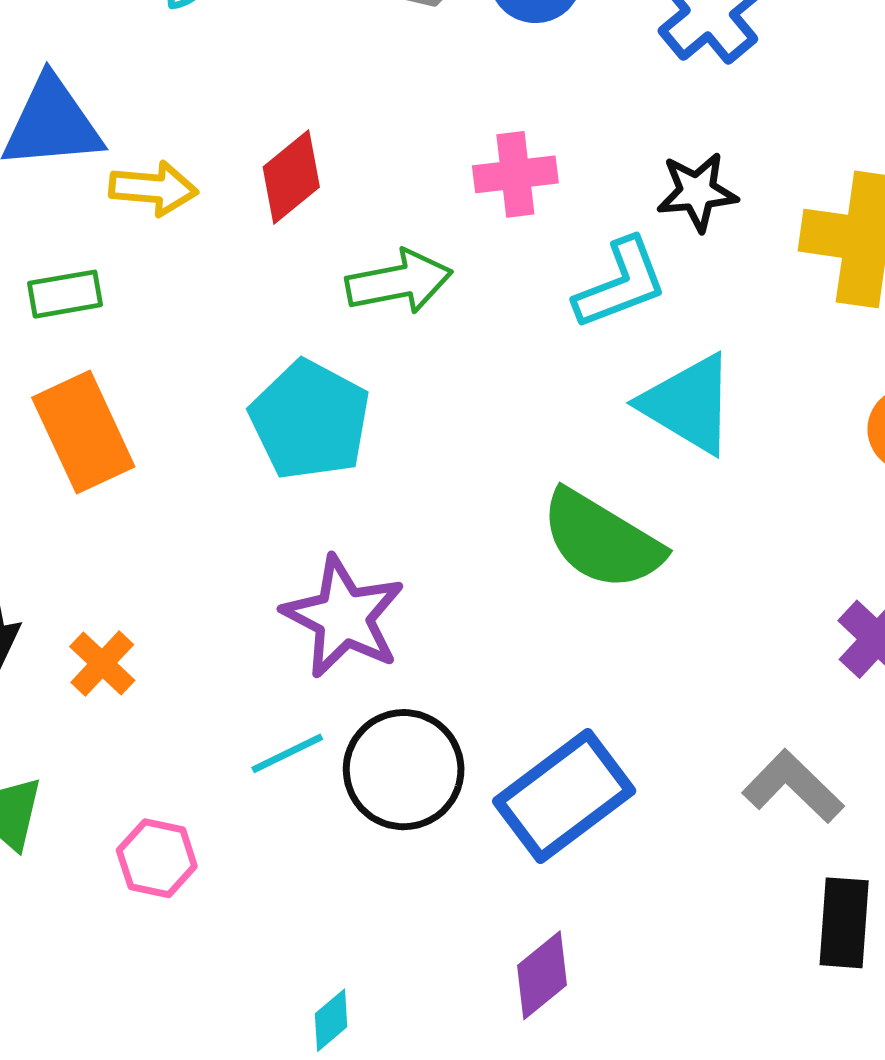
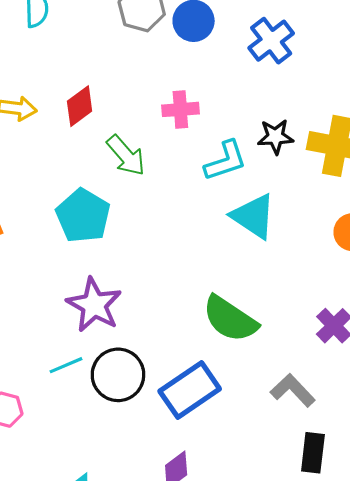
black star: (697, 192) -> (275, 137), moved
green arrow: (399, 282) -> (126, 155), turned 57
green semicircle: (602, 540) -> (230, 319), moved

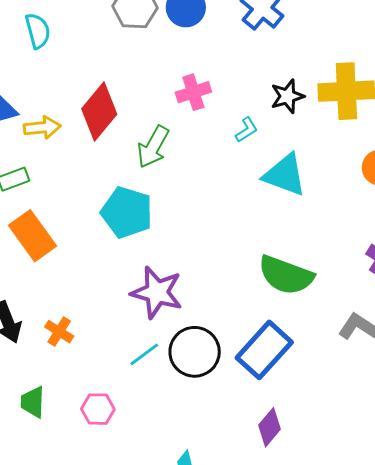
red diamond: (80, 106) -> (99, 112), size x1.4
green arrow: (126, 155) -> (153, 147), turned 84
cyan L-shape: (226, 161) -> (247, 130), size x0.6

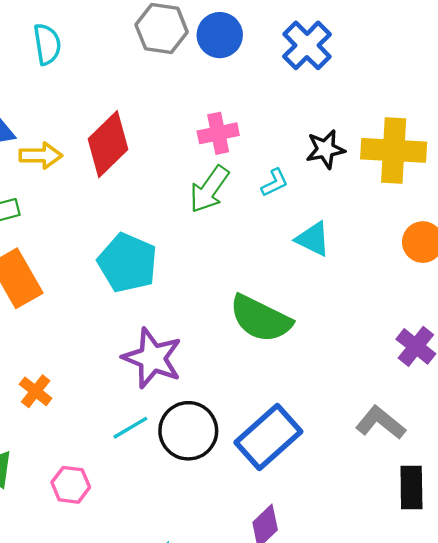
green arrow: (153, 147) -> (209, 189), moved
cyan triangle: (285, 175) -> (313, 239), size x0.7
green semicircle: (286, 275) -> (261, 319), moved

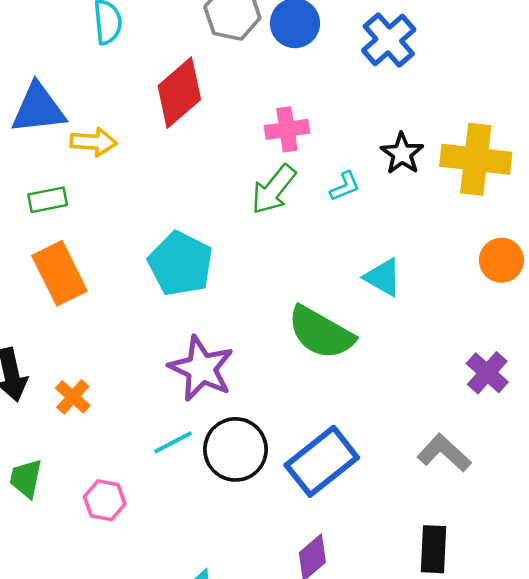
red diamond: (108, 144) -> (179, 93), moved
black star: (325, 149) -> (402, 154), turned -30
cyan triangle: (313, 239) -> (383, 277), moved
black rectangle: (411, 488) -> (434, 549), moved

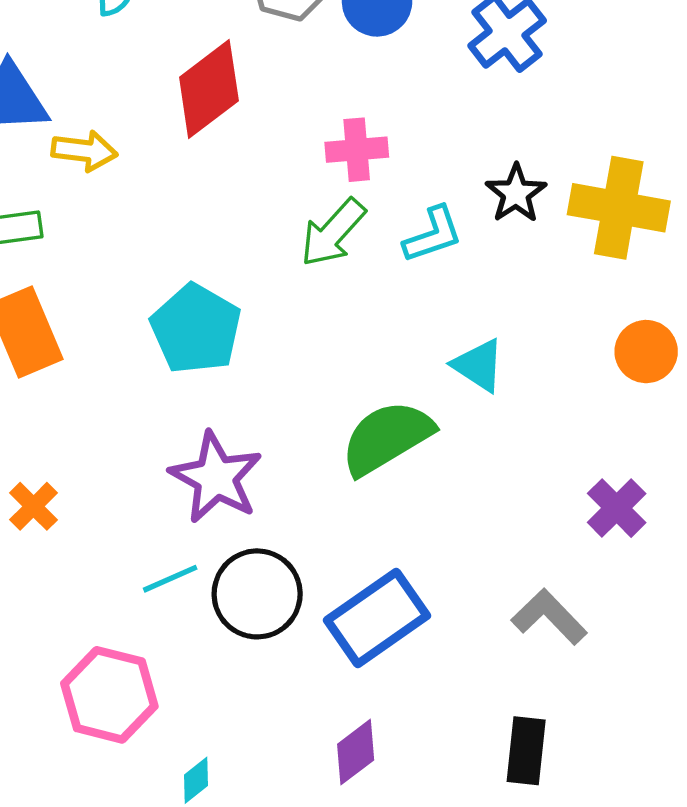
cyan L-shape: (345, 186) -> (433, 235), size x1.4
green semicircle: (321, 333) -> (387, 438), turned 116
pink hexagon: (105, 500) -> (109, 695), moved, size x1.6

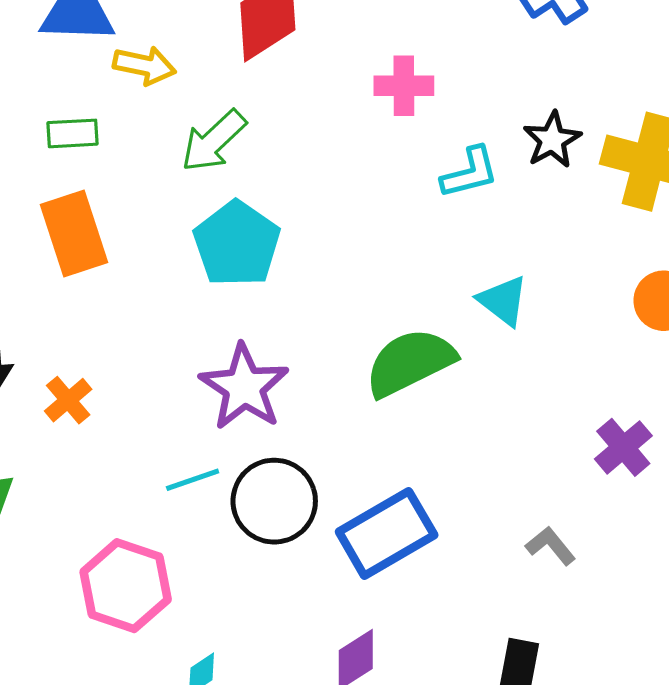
green arrow: (333, 233) -> (214, 141), moved
gray L-shape: (549, 617) -> (551, 546), size x0.7

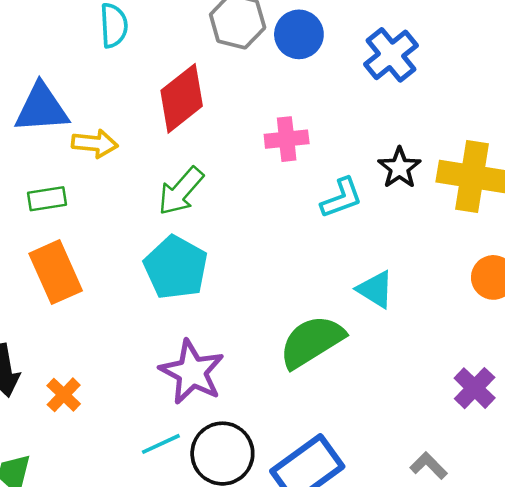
green arrow: (214, 141) -> (181, 191), moved

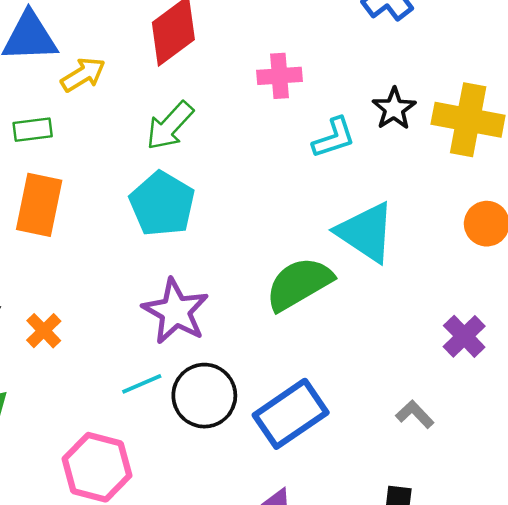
yellow arrow: (95, 144) -> (83, 75), turned -39
orange rectangle: (56, 272) -> (39, 205), turned 34
cyan triangle: (375, 289) -> (366, 232), size x1.6

